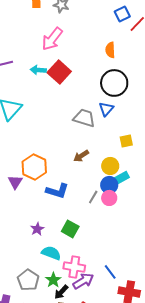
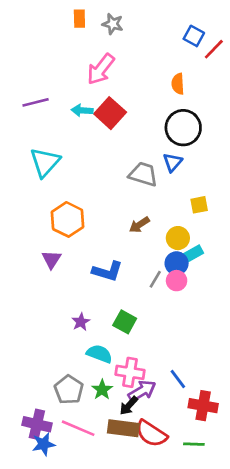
blue square: (122, 14) -> (194, 36), turned -35
orange hexagon: (34, 167) -> (67, 219), moved
black arrow: (61, 292) -> (129, 406), moved

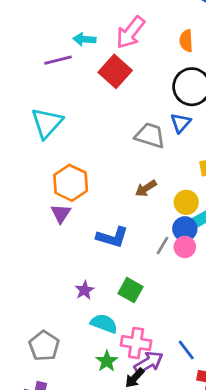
pink arrow: (101, 69) -> (130, 32), moved
purple line: (36, 102) -> (58, 60), moved
cyan arrow: (82, 110) -> (84, 39), moved
purple triangle: (52, 259) -> (61, 213), moved
gray pentagon: (69, 390) -> (44, 346), moved

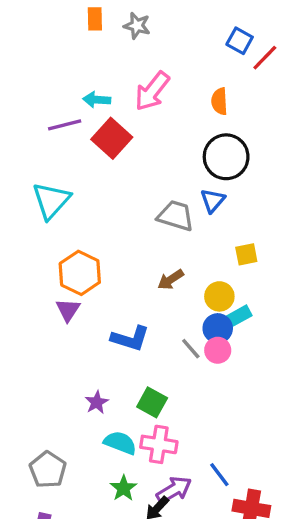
red square: (115, 71) -> (112, 138), moved
gray line: (163, 246) -> (191, 349), turned -72
pink cross: (136, 343) -> (159, 444), moved

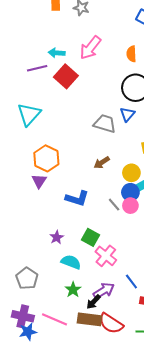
pink cross: (159, 444) -> (106, 256), moved, turned 30

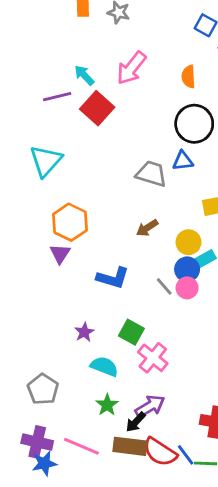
cyan arrow: (57, 53) -> (84, 75), turned 42
blue triangle: (127, 114) -> (183, 161), turned 42
blue line: (131, 281) -> (186, 455), moved

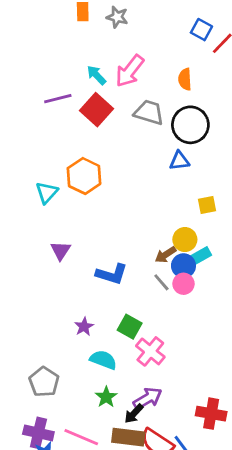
cyan arrow: (84, 75) -> (96, 75), moved
cyan triangle: (46, 161) -> (47, 193), moved, size x0.7
gray trapezoid: (151, 174) -> (149, 112), moved
orange hexagon: (70, 222) -> (84, 176), moved
brown arrow: (147, 228) -> (166, 255), moved

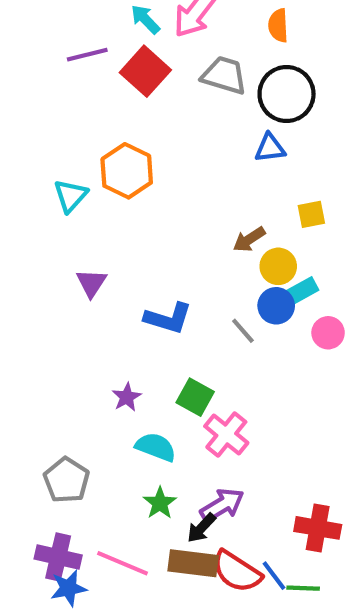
brown arrow: (166, 255) -> (249, 239), moved
pink circle: (183, 284) -> (328, 333), moved

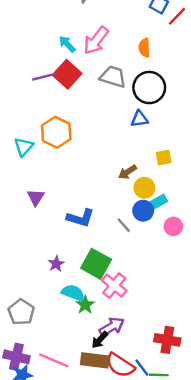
purple line: (87, 55) -> (44, 77), moved
green square: (195, 397) -> (96, 264), size x1.4
green star: (160, 503) -> (85, 305), moved

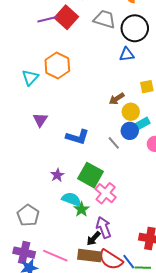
purple arrow: (112, 327) -> (104, 227), turned -80

